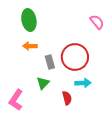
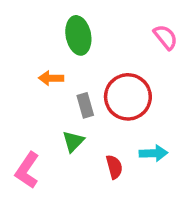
green ellipse: (29, 20) -> (78, 35), moved
cyan arrow: (83, 83) -> (154, 153), moved

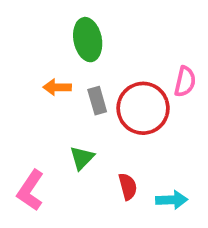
pink semicircle: (165, 37) -> (185, 82), moved, turned 52
gray rectangle: (85, 105) -> (97, 101), moved
cyan arrow: (154, 153) -> (172, 200), moved

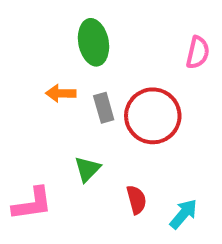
pink semicircle: (185, 82) -> (198, 53), moved
pink L-shape: (30, 190) -> (32, 204), turned -132
cyan arrow: (172, 200) -> (183, 214), turned -48

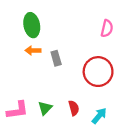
green ellipse: (94, 42) -> (32, 25), moved
red circle: (153, 116) -> (98, 72), moved
green triangle: (87, 169) -> (45, 108), moved

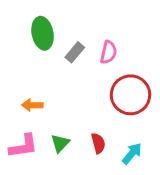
pink semicircle: (107, 28) -> (109, 52), moved
orange arrow: (33, 51) -> (32, 105), moved
gray rectangle: (56, 58) -> (75, 52), moved, turned 56

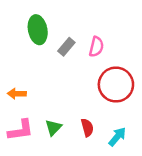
orange arrow: (32, 105) -> (17, 94), moved

